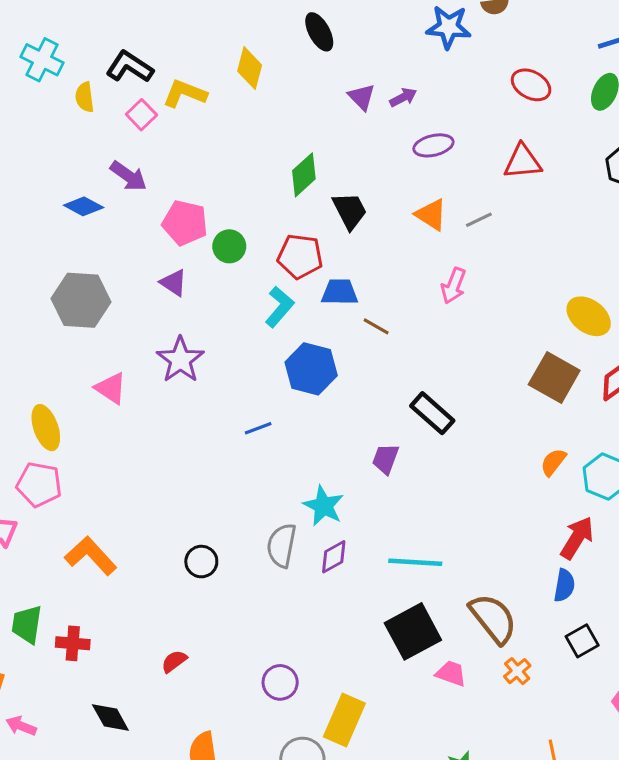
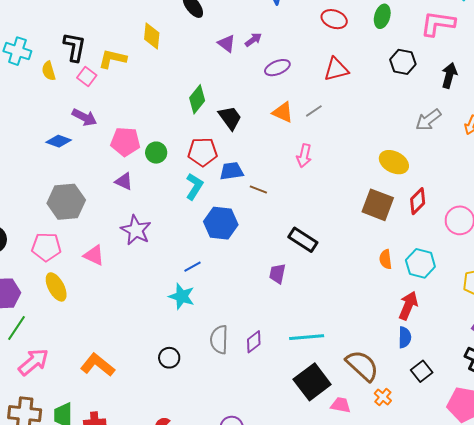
black L-shape: (130, 67) -> (74, 47), turned 76
orange semicircle: (553, 462) -> (385, 259), turned -36
pink pentagon: (39, 484) -> (46, 247), moved
cyan star: (324, 506) -> (182, 296), moved

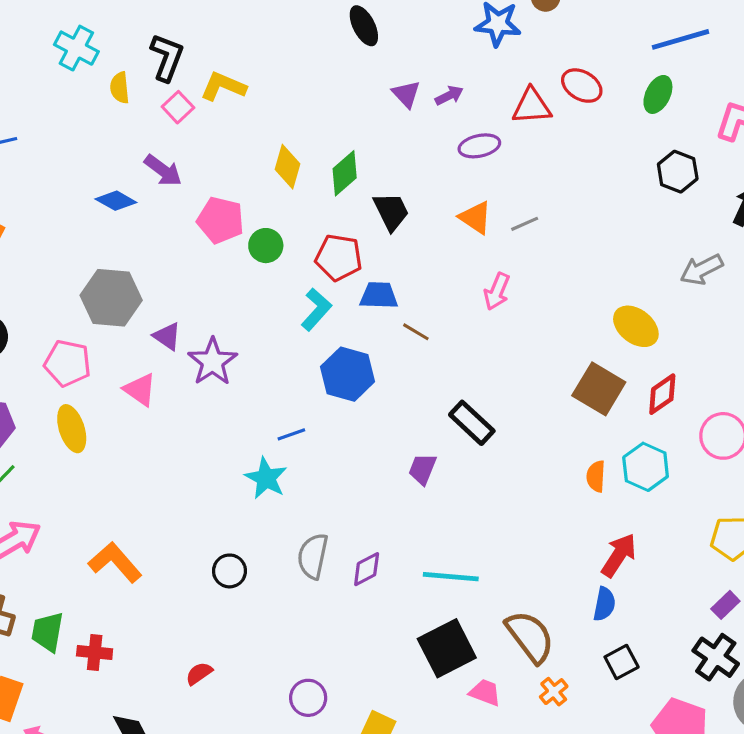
yellow diamond: (152, 36) -> (288, 167), moved
red triangle: (336, 69) -> (532, 106), moved
purple triangle: (124, 181) -> (167, 336), moved
cyan hexagon: (420, 263) -> (646, 467), moved

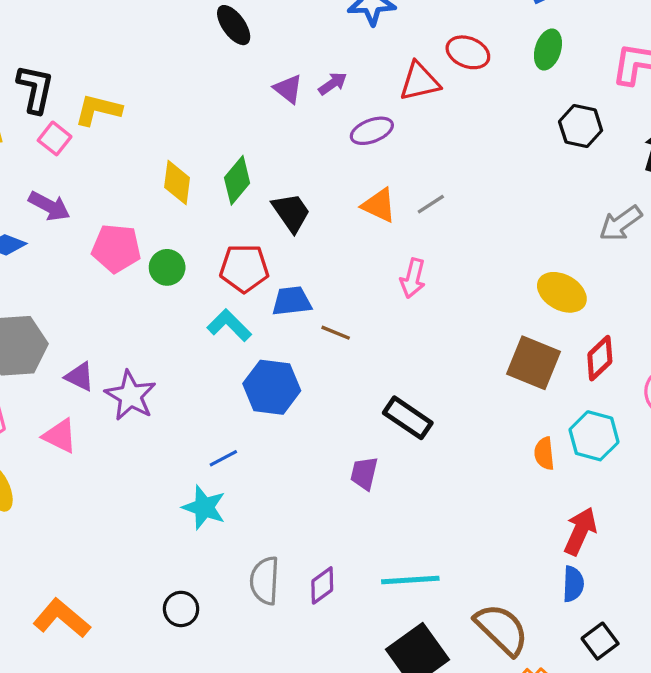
cyan L-shape: (316, 309) -> (229, 325), turned -78

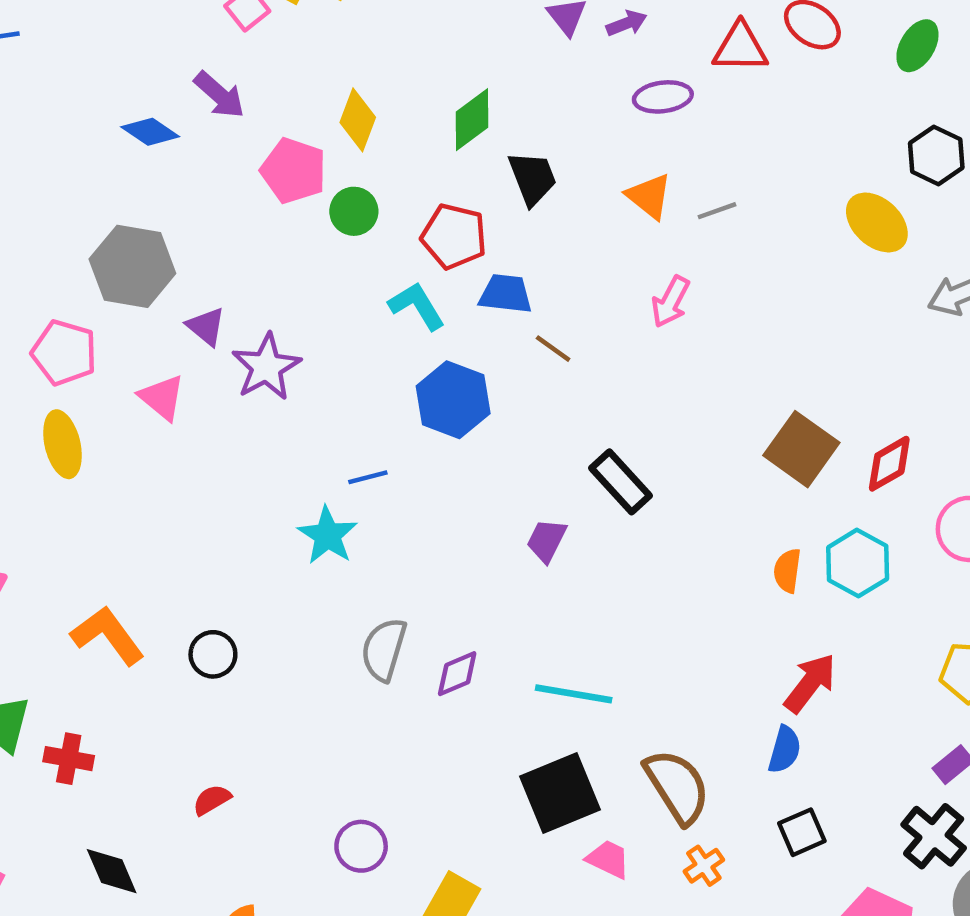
yellow diamond: (177, 182) -> (358, 120), moved
yellow ellipse: (562, 292) -> (877, 222), moved
black circle: (181, 609) -> (213, 654), moved

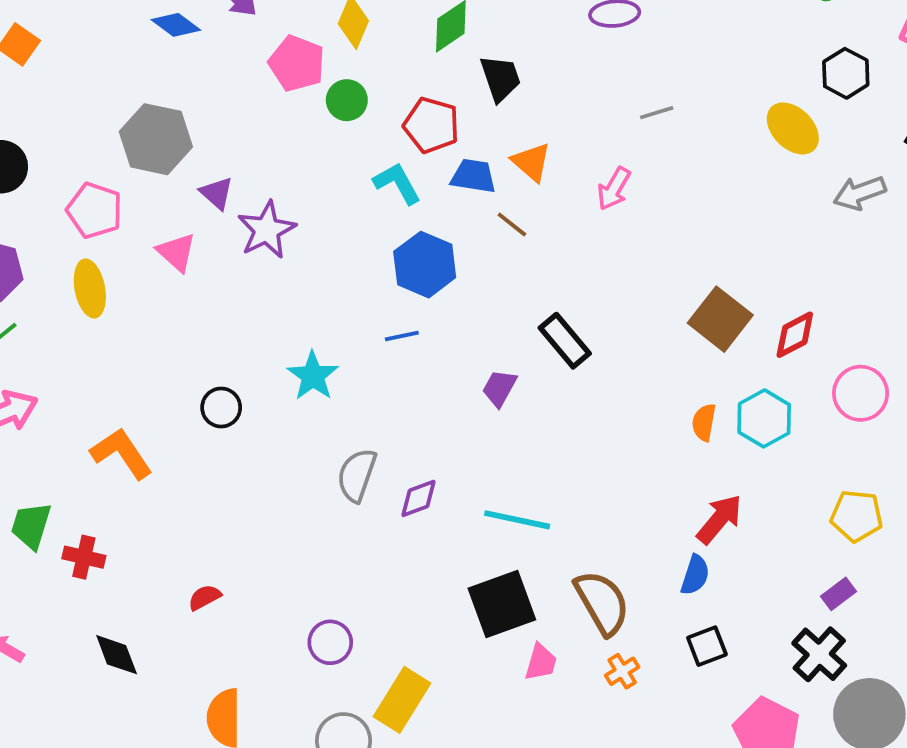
orange triangle: (649, 196) -> (531, 162), moved
blue line: (368, 477) -> (402, 336), moved
black circle: (213, 654) -> (221, 407), moved
pink trapezoid: (608, 859) -> (541, 662), turned 78

